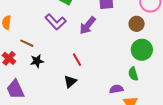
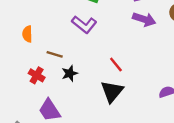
purple arrow: (88, 25) -> (144, 19), moved, turned -102
black triangle: (70, 82) -> (112, 91), size x1.5

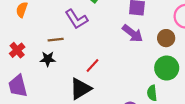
brown line: (55, 54) -> (56, 40), moved, turned -42
red line: (116, 65) -> (92, 66), turned 63

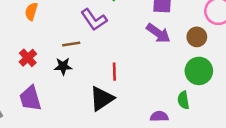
red line: (92, 66) -> (114, 72), turned -42

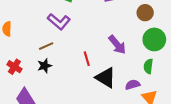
purple arrow: (158, 33) -> (117, 45), moved, turned 30
black triangle: (102, 99) -> (106, 78), moved, turned -40
green semicircle: (183, 100) -> (148, 66), turned 32

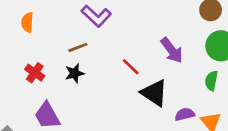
red line: (87, 59) -> (131, 67), turned -32
purple semicircle: (133, 85) -> (185, 114), moved

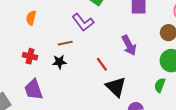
purple arrow: (172, 50) -> (129, 45), moved
red cross: (35, 73) -> (30, 56), turned -32

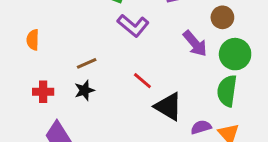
purple L-shape: (83, 22) -> (133, 26), moved
purple arrow: (129, 45) -> (195, 43), moved
green semicircle: (160, 85) -> (227, 91), size x1.5

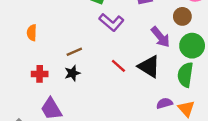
black triangle: (168, 107) -> (149, 67), moved

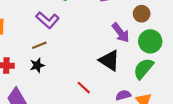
purple L-shape: (111, 22) -> (47, 20), moved
red line: (118, 66) -> (84, 88), moved
green semicircle: (185, 75) -> (143, 69), turned 30

